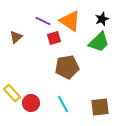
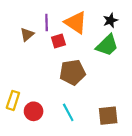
purple line: (43, 21) -> (47, 23), turned 63
brown triangle: (16, 37) -> (27, 34), moved
yellow rectangle: (12, 93) -> (13, 100), turned 60

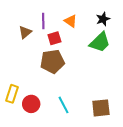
orange triangle: (76, 23) -> (71, 21), size x0.6
brown pentagon: (72, 72) -> (52, 61), moved

